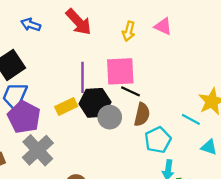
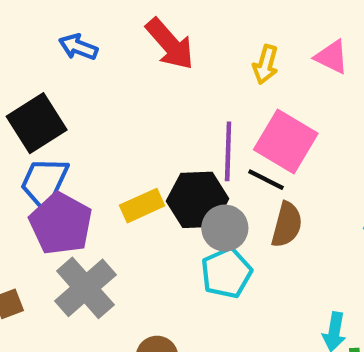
pink square: (120, 71) -> (286, 141), moved, turned 32
purple line: (83, 77) -> (228, 151), moved
cyan pentagon: (158, 140) -> (226, 273), moved

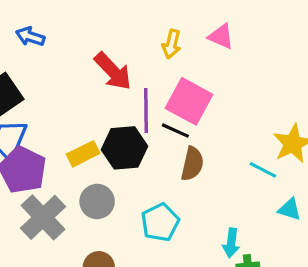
red arrow: (170, 44) -> (113, 71), moved
gray circle: (225, 228) -> (97, 202), moved
cyan pentagon: (226, 273) -> (160, 222), moved

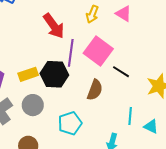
black line: (175, 131) -> (121, 72), moved
cyan line: (263, 170) -> (130, 116), moved, turned 60

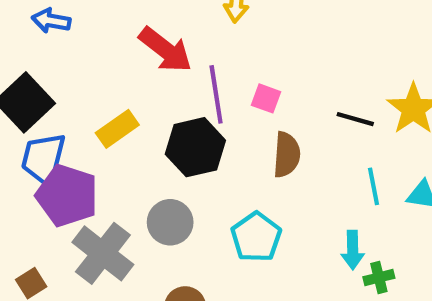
pink square: (98, 51) -> (266, 98), moved, size x0.5
black line: (121, 72) -> (355, 119), moved
yellow rectangle: (28, 74) -> (117, 129), moved

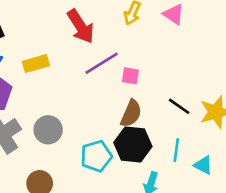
purple line: (216, 94) -> (102, 63), turned 48
pink square: (266, 98) -> (130, 76), turned -30
black hexagon: (195, 147) -> (133, 145), moved

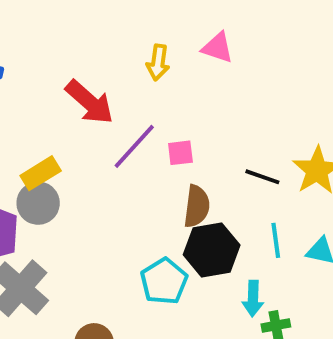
gray circle: (48, 130) -> (38, 203), moved

